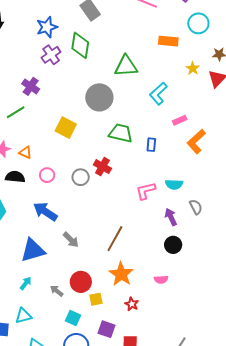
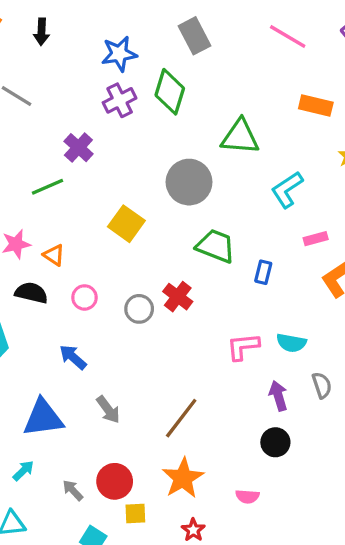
blue arrow: (45, 212) -> (73, 357), size x0.7

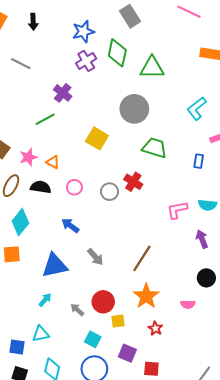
green triangle: (240, 137) -> (152, 68), moved
blue rectangle: (263, 272) -> (199, 161), moved
black circle: (275, 442) -> (206, 278), moved

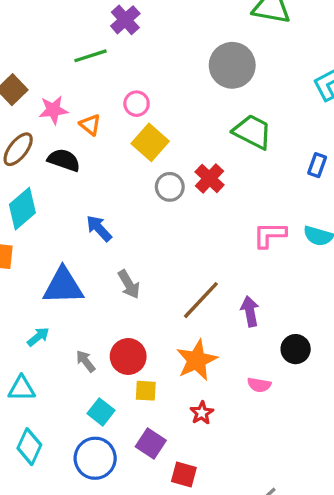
yellow square: (97, 138) -> (150, 142), moved
pink circle: (74, 187) -> (137, 104), moved
purple arrow: (202, 239) -> (250, 311), moved

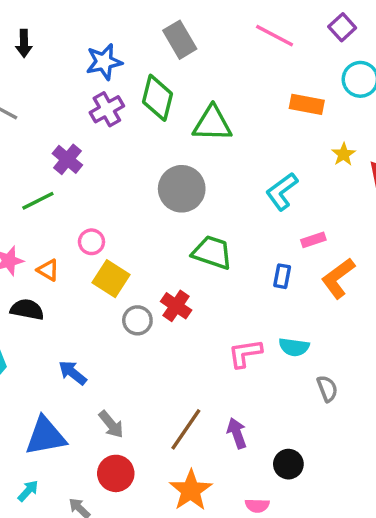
red circle: (128, 356) -> (116, 473), moved

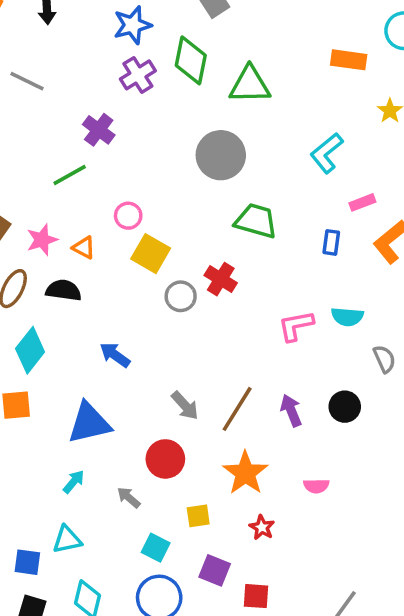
gray arrow: (111, 424) -> (185, 406), moved
black circle: (288, 464) -> (345, 407), moved

